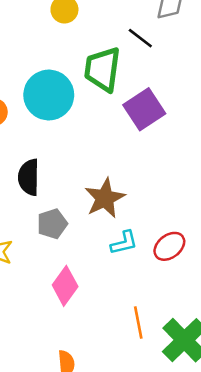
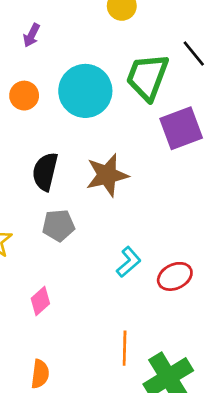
brown star: (105, 198) -> (107, 175), moved
cyan L-shape: (124, 243) -> (129, 262), turned -40
pink diamond: (65, 286) -> (40, 301), moved, size x0.7

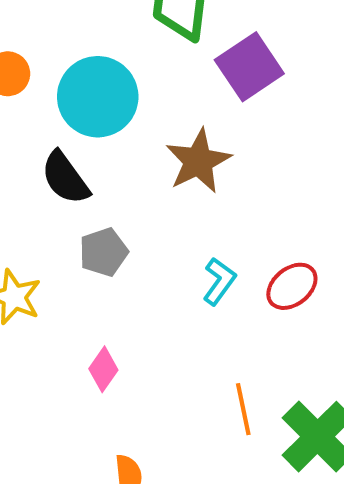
cyan circle: (85, 91) -> (98, 97), moved
black semicircle: (45, 172) -> (65, 178), turned -36
brown star: (107, 175) -> (198, 161), moved

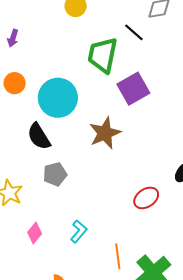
cyan L-shape: (219, 281) -> (79, 231), moved
pink diamond: (103, 369) -> (35, 233), moved

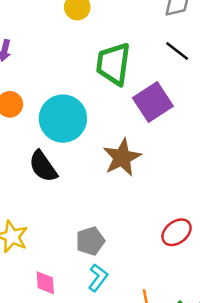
black line: (134, 32) -> (177, 51), moved
gray pentagon: (55, 174) -> (90, 241), moved
pink diamond: (35, 233) -> (45, 283), turned -40

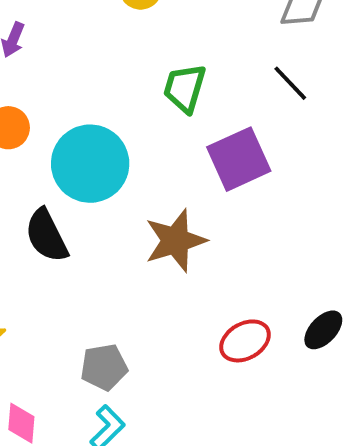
green trapezoid: (113, 64) -> (185, 88), size x0.7
red ellipse: (177, 232) -> (245, 341), moved

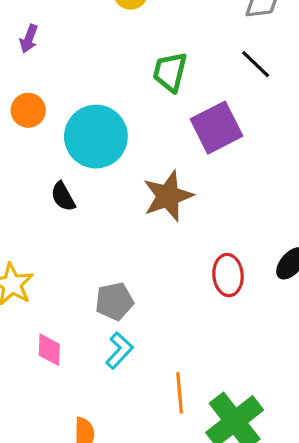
black semicircle: (46, 236) -> (63, 197), size x0.7
red ellipse: (245, 341) -> (228, 275), turned -63

